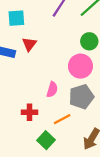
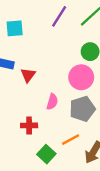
red triangle: (29, 44) -> (28, 75), moved
orange line: (62, 119) -> (71, 140), moved

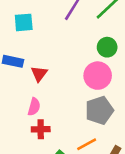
pink semicircle: (52, 102) -> (34, 107), moved

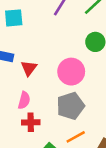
pink circle: (98, 76) -> (71, 72), moved
gray pentagon: (99, 110) -> (70, 106), moved

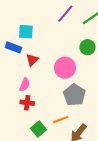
cyan square: (14, 18) -> (26, 32), moved
gray pentagon: (70, 106) -> (74, 95), moved, turned -30

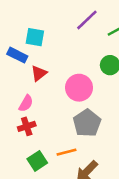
red cross: (27, 103) -> (27, 126), turned -32

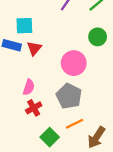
red triangle: (39, 73) -> (34, 48), moved
gray pentagon: (87, 123) -> (69, 96), moved

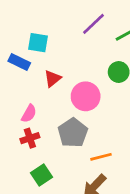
red triangle: (34, 48) -> (53, 78), moved
orange line: (74, 124) -> (101, 157), moved

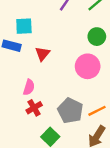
pink circle: (86, 96) -> (88, 66), moved
gray pentagon: (73, 133) -> (70, 111), moved

